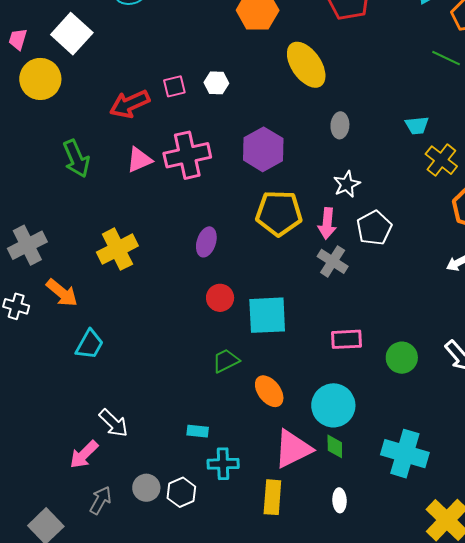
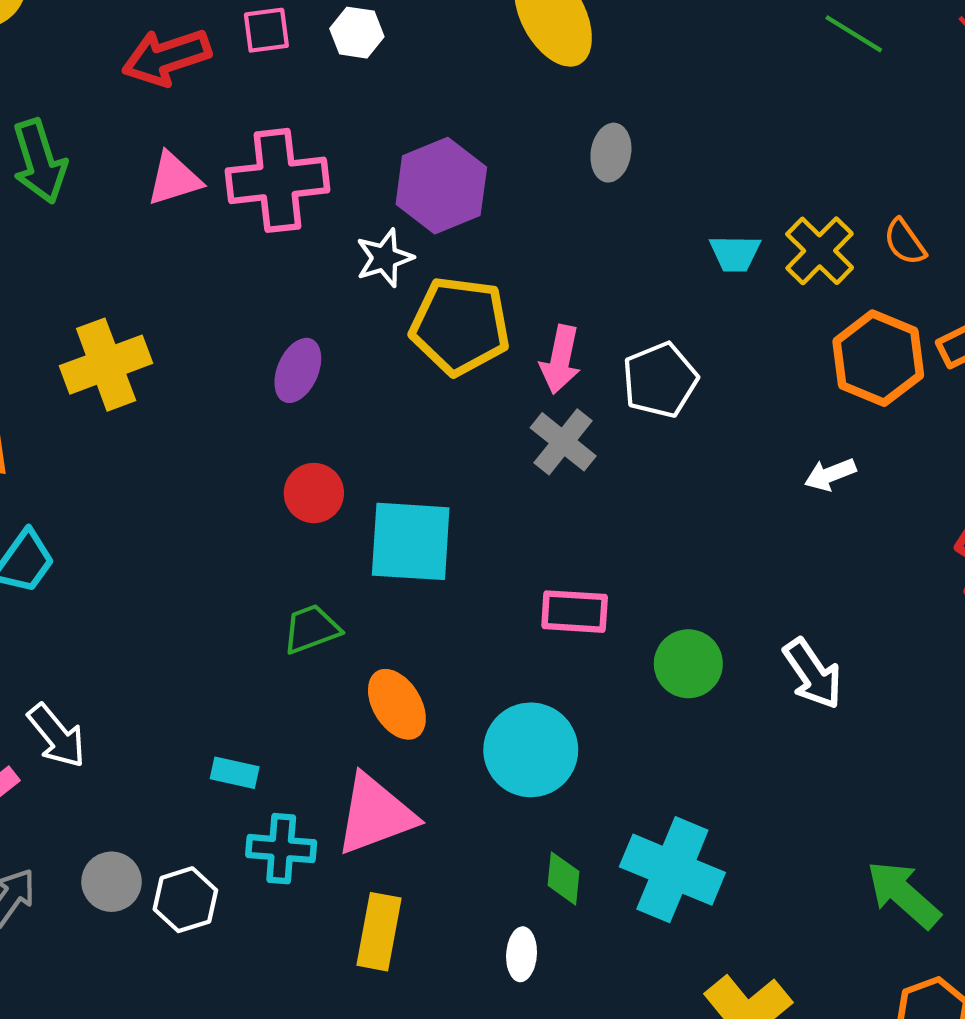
cyan trapezoid: (417, 125) -> (735, 253), moved
white star: (347, 184) -> (384, 258), moved
green diamond: (335, 446) -> (564, 878), moved
pink triangle: (293, 449) -> (375, 815), moved

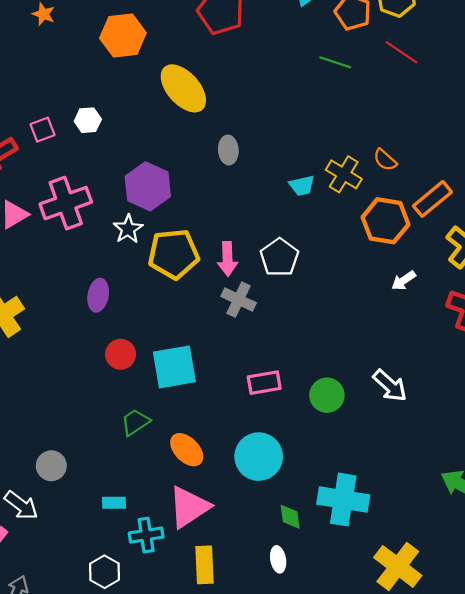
white arrow: (830, 474) -> (404, 281), moved
gray circle: (112, 882) -> (51, 466), moved

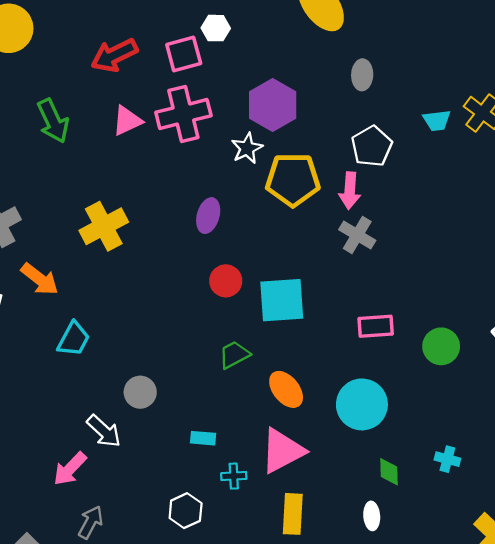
pink square: (42, 130) -> (184, 54), moved, size x1.4
white pentagon: (279, 257) -> (372, 146), moved
cyan cross: (343, 500) -> (447, 459), size x0.5
cyan cross: (146, 535) -> (234, 476), size x0.7

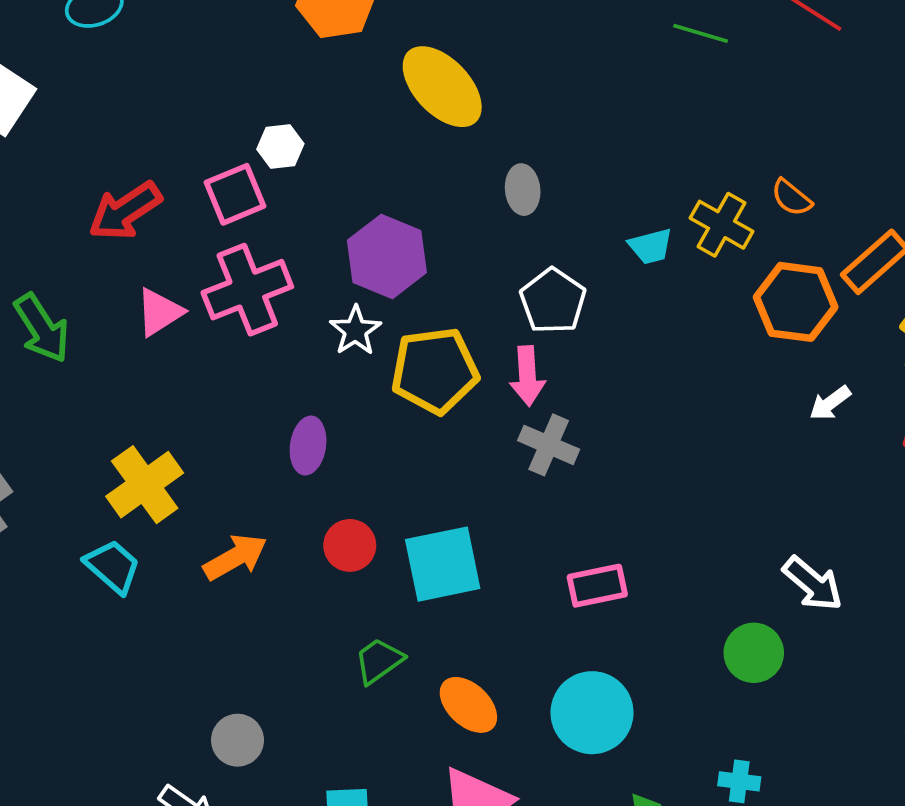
orange arrow: (40, 279) -> (235, 557), moved, turned -60
cyan trapezoid: (74, 339) -> (113, 566), moved, turned -69
green circle: (441, 346) -> (754, 653), moved

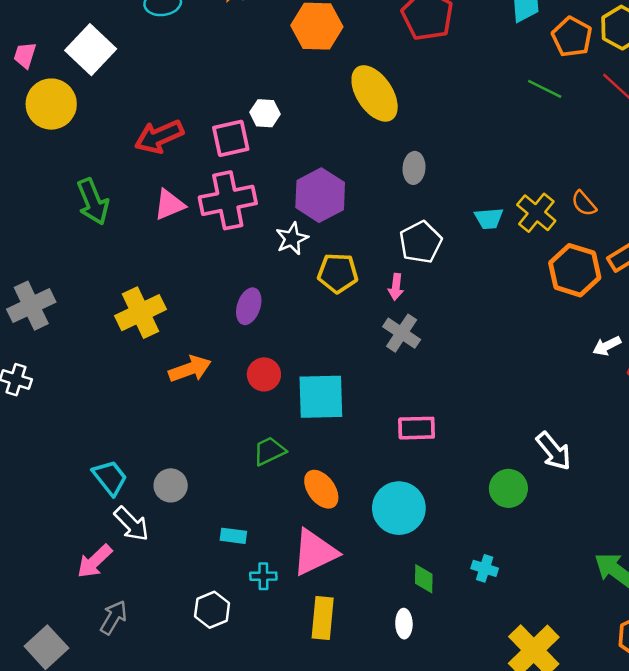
yellow pentagon: (435, 371) -> (338, 273), size x0.7
pink arrow: (527, 376) -> (396, 287), size x0.7
white arrow: (830, 403) -> (607, 346), moved
cyan trapezoid: (113, 566) -> (110, 478), moved

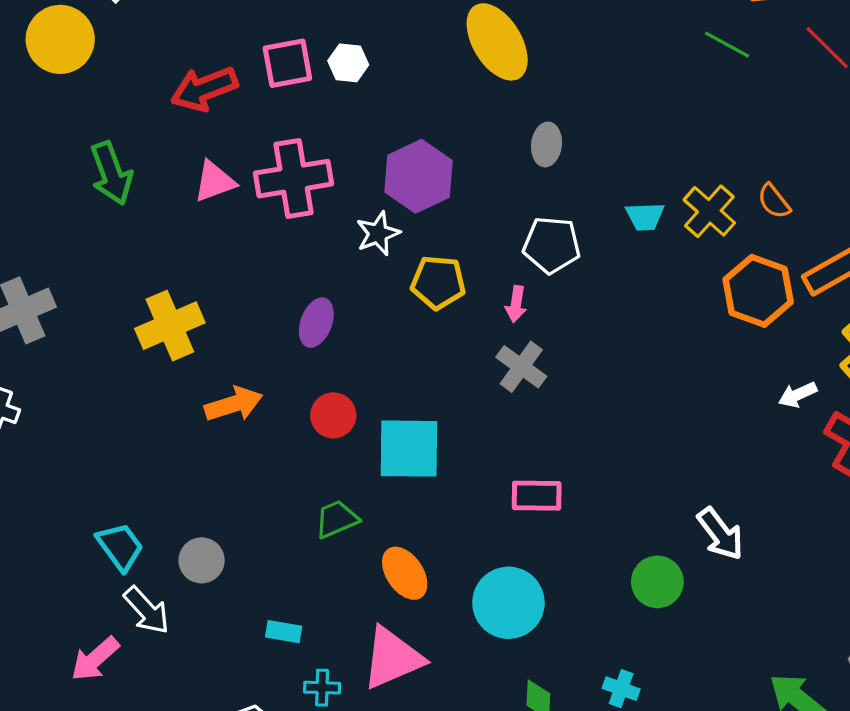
pink square: (231, 138) -> (287, 63), moved
white pentagon: (421, 242) -> (552, 245), turned 30

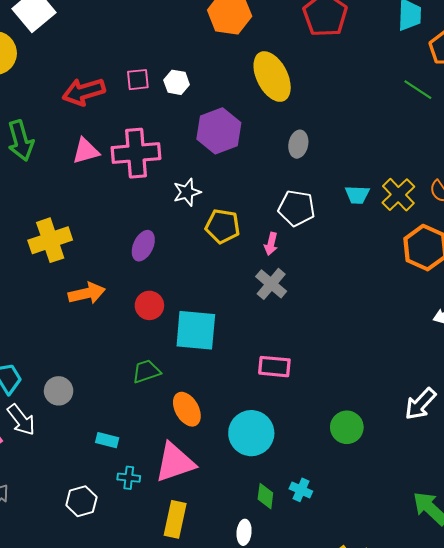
pink square: (287, 63) -> (138, 80), size x0.7
purple hexagon: (419, 176) -> (219, 131), moved
white arrow: (720, 534) -> (420, 404), moved, turned 76
cyan cross: (621, 689) -> (301, 490), moved

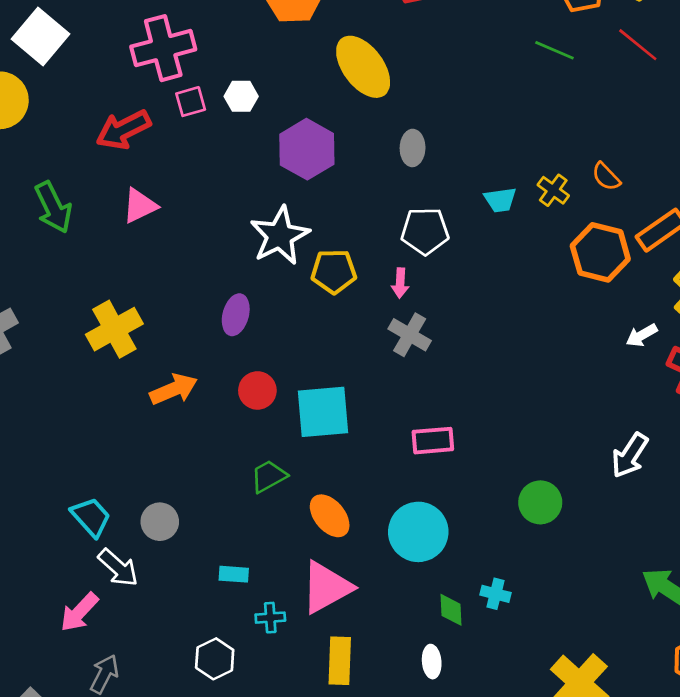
pink cross: (136, 153) -> (163, 48), moved
white star: (187, 192) -> (280, 236), size x1.6
yellow cross: (398, 195) -> (553, 190), size x0.7

